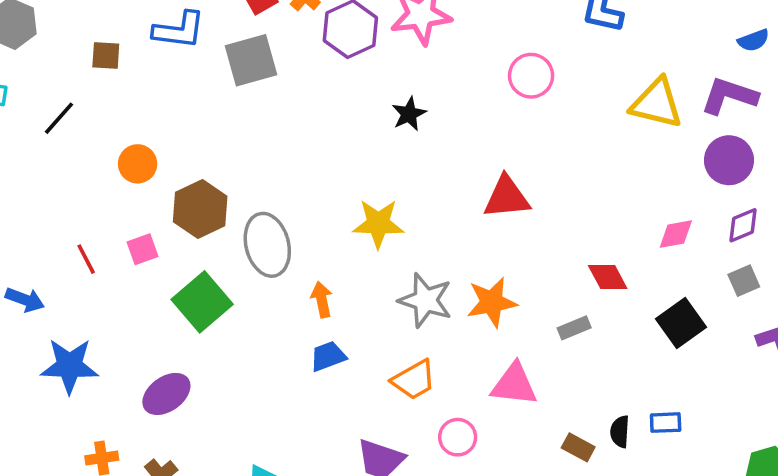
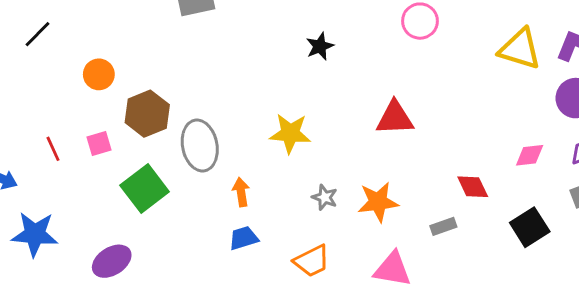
gray star: (425, 300) -> (325, 197), size x0.6

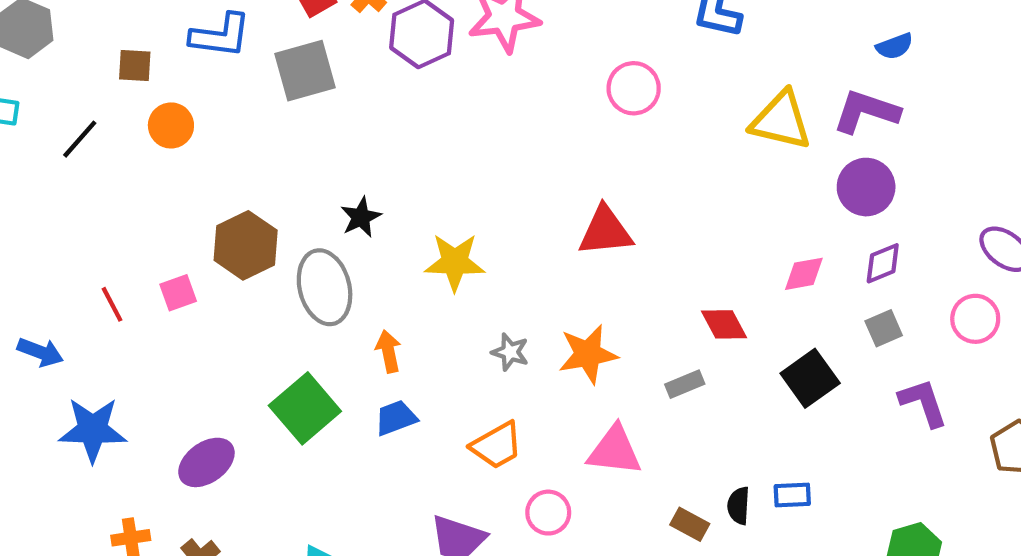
black star: (320, 46) -> (361, 217), moved
orange circle: (99, 74) -> (171, 125), moved
green square: (145, 188) -> (305, 408), moved

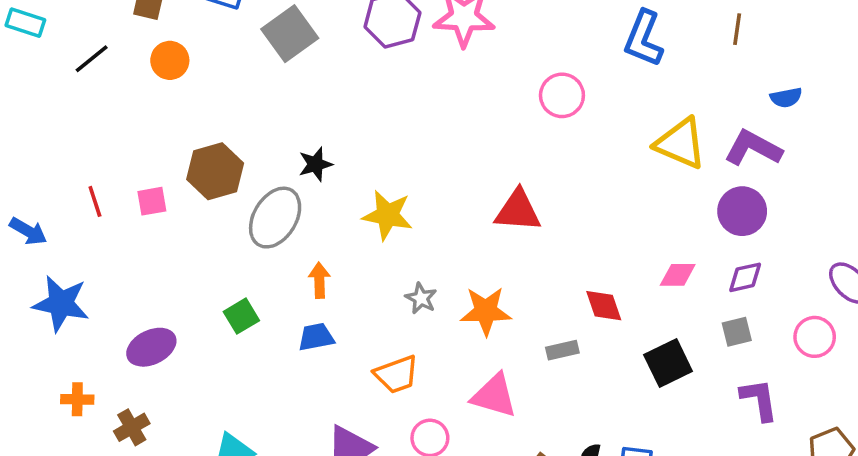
gray square: (305, 71) -> (290, 34), turned -30
gray ellipse: (325, 287) -> (275, 218), turned 36
green square: (305, 408) -> (241, 316), size x0.6

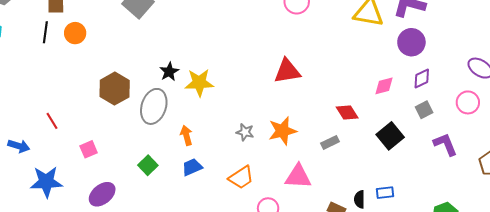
black line: (92, 59) -> (45, 32), moved, turned -30
pink square: (152, 201) -> (89, 149), moved
yellow star: (387, 215) -> (199, 83), moved

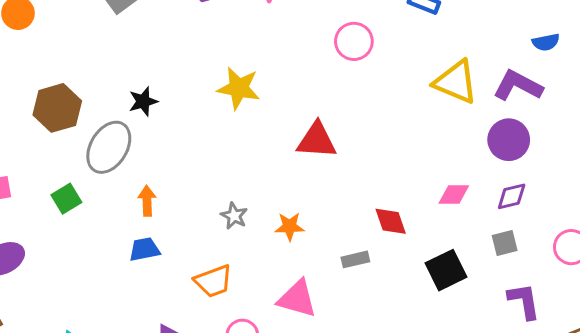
yellow star: (199, 83) -> (239, 88), moved
orange star: (283, 131) -> (290, 226), size x0.7
green square: (148, 165) -> (66, 199), moved

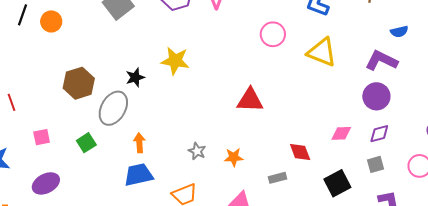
yellow triangle: (456, 82) -> (322, 52), moved
yellow star: (239, 88) -> (175, 61), moved
blue trapezoid: (144, 249) -> (139, 175), size x1.4

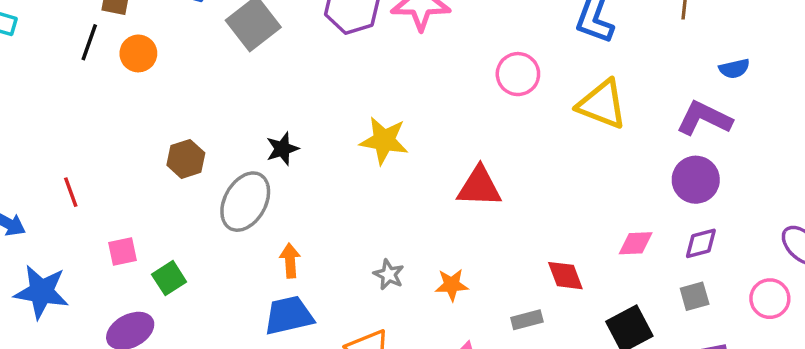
yellow star: (175, 61) -> (384, 141), moved
brown hexagon: (79, 83) -> (186, 159), size x0.7
green square: (86, 143) -> (169, 278), moved

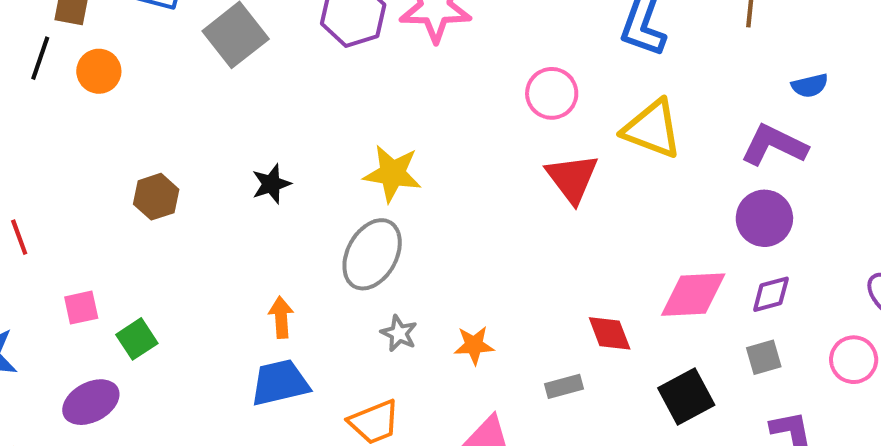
red triangle: (479, 187) -> (572, 178), moved, turned 51
gray ellipse: (245, 202) -> (372, 254), moved
pink diamond: (636, 243) -> (693, 295), size x1.6

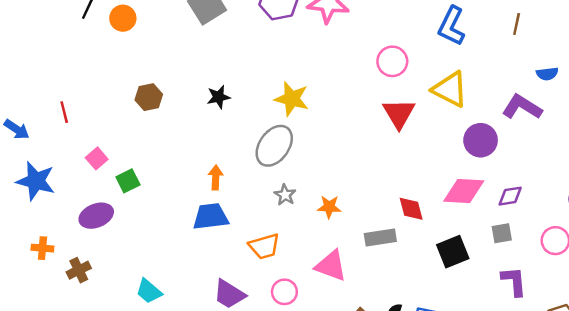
purple circle: (764, 218) -> (481, 140), moved
pink square: (81, 308) -> (97, 158), turned -35
gray rectangle: (564, 386) -> (380, 237), size x1.4

